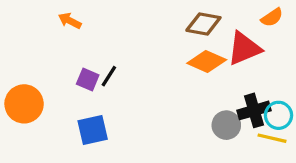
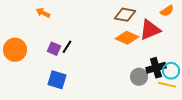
orange circle: (24, 104) -> (15, 50), moved
blue square: (93, 130) -> (57, 80), turned 30

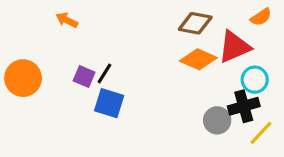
cyan circle: (171, 71) -> (255, 80), moved
blue square: (57, 80) -> (109, 103), moved
yellow line: (167, 85) -> (261, 133), turned -60

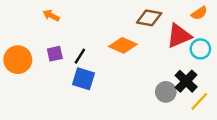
orange diamond: (198, 59) -> (123, 45), moved
purple square: (84, 77) -> (55, 54), moved, turned -35
cyan circle: (255, 80) -> (200, 49), moved
black cross: (244, 106) -> (186, 81), turned -30

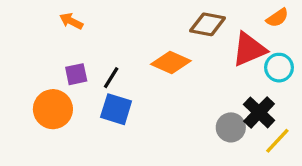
orange circle: (18, 60) -> (53, 109), moved

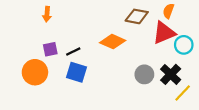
orange semicircle: (277, 18) -> (168, 11), moved, turned 144
orange arrow: (71, 21) -> (47, 14), turned -112
black line: (111, 78) -> (73, 51), turned 32
gray circle: (231, 127) -> (144, 74), moved

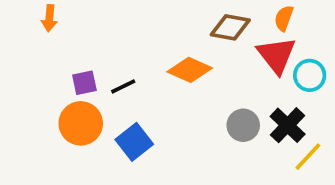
orange arrow: (47, 14) -> (49, 18), moved
red triangle: (164, 33) -> (276, 55), turned -45
orange circle: (35, 72) -> (81, 123), moved
blue square: (77, 72) -> (134, 142), moved, turned 35

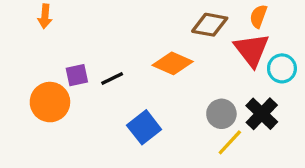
orange circle: (81, 123) -> (50, 102), moved
blue square: (134, 142) -> (144, 127), moved
yellow line: (308, 157) -> (230, 142), moved

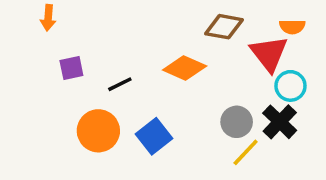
orange semicircle: (258, 16) -> (292, 27), moved, turned -110
cyan circle: (282, 68) -> (290, 86), moved
purple square: (77, 75) -> (71, 68), moved
orange circle: (50, 102) -> (98, 131), moved

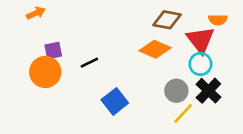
orange arrow: (48, 18) -> (36, 13), turned -120
orange diamond: (185, 68) -> (155, 49), moved
cyan circle: (290, 86) -> (200, 64), moved
orange circle: (98, 131) -> (45, 72), moved

